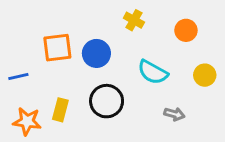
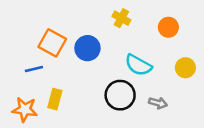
orange square: (57, 48) -> (52, 43), turned 36
blue line: (18, 77) -> (34, 69), moved
black circle: (107, 101) -> (120, 95), moved

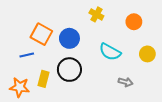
black circle: (120, 95) -> (69, 70), moved

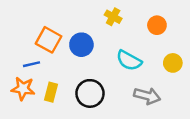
black circle: (69, 70) -> (90, 93), moved
gray arrow: (126, 82) -> (147, 96), size x1.5
orange star: (20, 87) -> (23, 89), moved

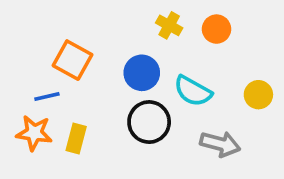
orange circle: (157, 25) -> (217, 29), moved
blue circle: (81, 45) -> (142, 73), moved
black circle: (90, 93) -> (149, 122), moved

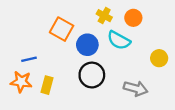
orange square: (72, 60) -> (62, 29), moved
cyan semicircle: (193, 91) -> (119, 40), moved

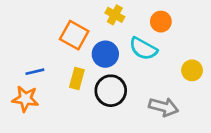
yellow cross: (104, 16) -> (115, 15), moved
yellow rectangle: (47, 85) -> (77, 78), moved

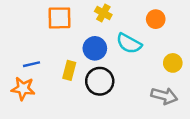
orange circle: (161, 22) -> (156, 19), moved
orange square: (74, 35) -> (60, 18), moved, turned -30
gray arrow: (164, 107) -> (164, 96), moved

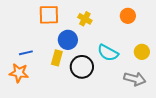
yellow cross: (103, 13) -> (85, 19), moved
cyan semicircle: (129, 43) -> (108, 53), moved
blue circle: (95, 48) -> (68, 40), moved

